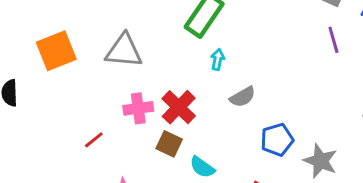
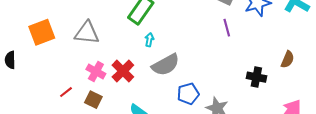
gray semicircle: (243, 97) -> (166, 65), size x1.6
pink cross: (138, 108) -> (96, 71), turned 36
brown square: (169, 144) -> (93, 100), moved

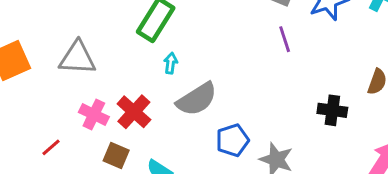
brown square: (93, 100) -> (116, 155), moved

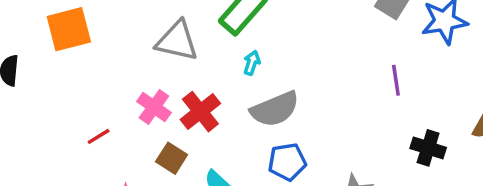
purple line: (285, 39) -> (396, 80), moved
gray triangle: (77, 58) -> (177, 41), moved
blue pentagon: (232, 140) -> (287, 162), moved

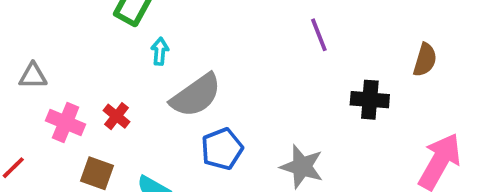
gray triangle: (177, 41) -> (33, 76), moved, size x0.6
red cross: (200, 112) -> (116, 116), size x0.6

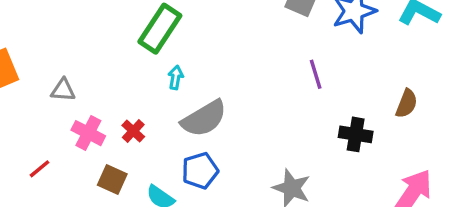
blue pentagon: (222, 149) -> (200, 171), moved

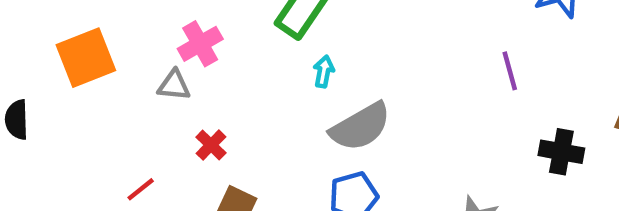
red cross: (133, 131) -> (211, 145), moved
pink cross: (88, 133) -> (200, 44), moved, turned 32

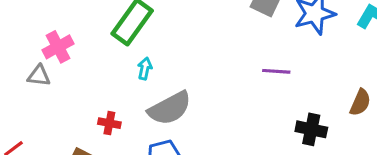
purple line: (510, 71) -> (276, 71), turned -72
red cross: (211, 145) -> (109, 123), moved, turned -35

